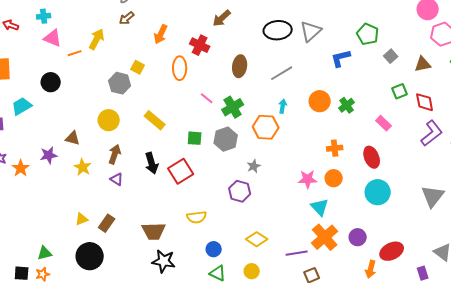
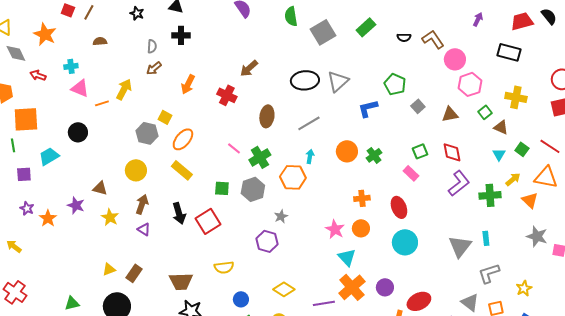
orange ellipse: (180, 68) -> (183, 139), moved, turned 40
green square: (400, 91) -> (420, 151), moved
purple star: (49, 155) -> (76, 205), turned 30
pink star: (308, 179) -> (335, 229), turned 30

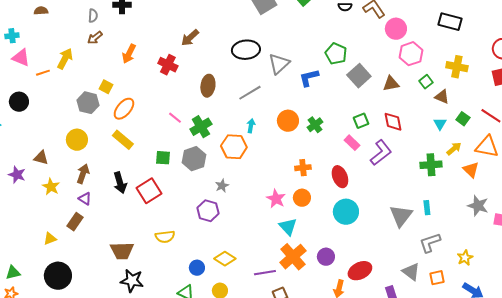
gray triangle: (338, 81) -> (279, 64), moved
gray square: (418, 106) -> (359, 76), size x1.6
purple L-shape: (459, 183) -> (381, 153), moved
brown rectangle: (134, 273) -> (75, 222), moved
blue circle: (241, 299) -> (197, 268), moved

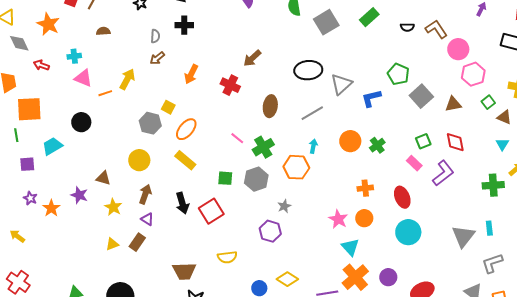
yellow triangle: (50, 239) -> (112, 244), moved

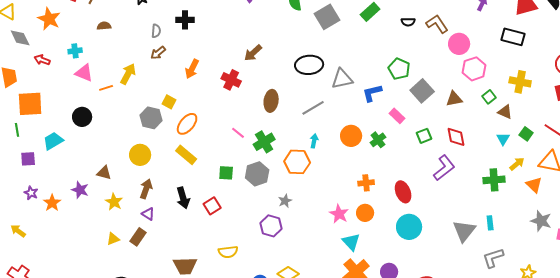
gray triangle: (341, 84) -> (342, 79), turned 30
pink rectangle: (414, 163) -> (397, 116), moved
red square: (211, 211) -> (212, 206), size x0.7

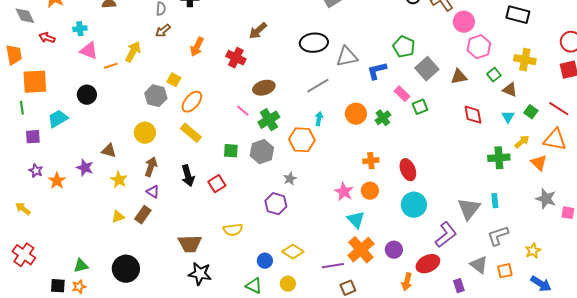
brown ellipse: (271, 101) -> (264, 88), moved, turned 65
green square: (424, 136) -> (420, 107), moved
red diamond: (456, 137) -> (473, 115), moved
purple L-shape: (444, 168) -> (446, 235), moved

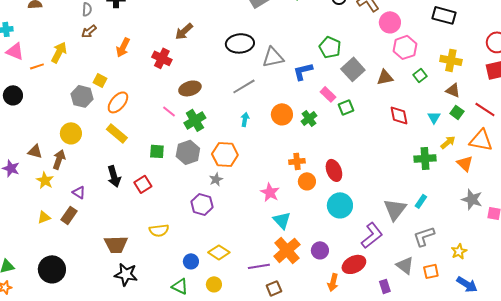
brown triangle: (510, 90) -> (453, 90), moved
orange hexagon: (302, 140) -> (225, 154), moved
brown arrow: (151, 167) -> (59, 159), moved
orange circle: (370, 191) -> (307, 181), moved
cyan rectangle: (495, 201) -> (421, 201), turned 40

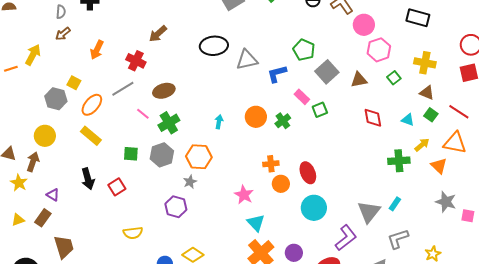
gray line: (244, 86) -> (123, 89), moved
cyan triangle: (434, 117) -> (408, 120), turned -40
brown trapezoid: (116, 244) -> (64, 247), moved, turned -105

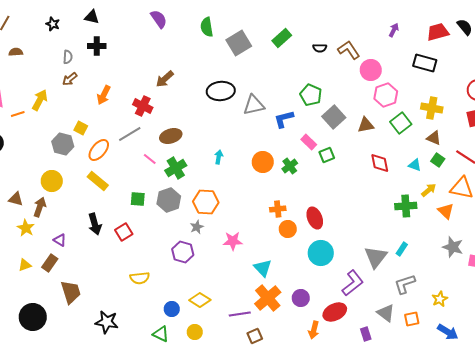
green square: (394, 78) -> (401, 123), size x1.5
cyan arrow: (219, 122) -> (219, 157), moved
pink star: (244, 195) -> (233, 241), moved, turned -30

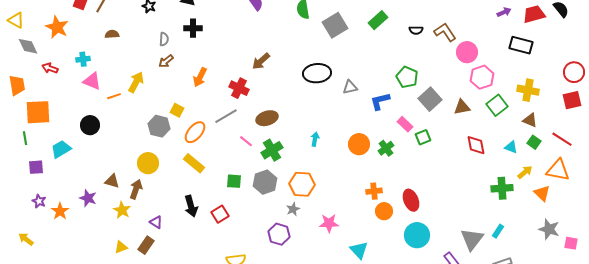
purple arrow: (394, 30) -> (504, 12), moved, turned 40
gray triangle: (254, 105) -> (350, 87), size x0.7

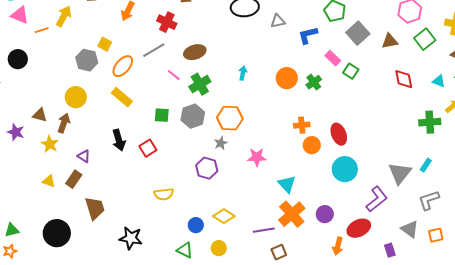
green square: (423, 137) -> (351, 71), turned -35
yellow triangle: (121, 247) -> (49, 181), turned 40

